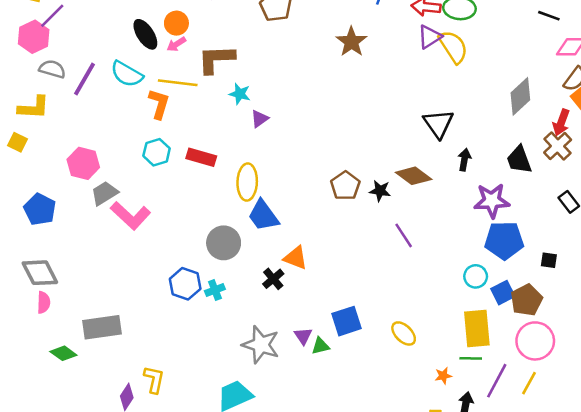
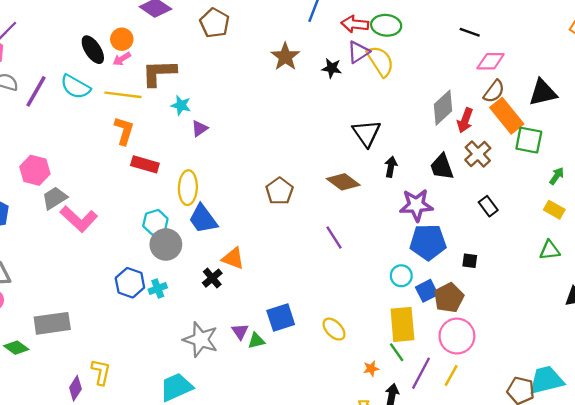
orange L-shape: (159, 104) -> (124, 131), moved
red arrow: (561, 122) -> (465, 120), moved
cyan hexagon: (157, 152) -> (155, 222), moved
black star: (380, 191) -> (332, 68), moved
green line: (471, 358) -> (397, 352), turned 54

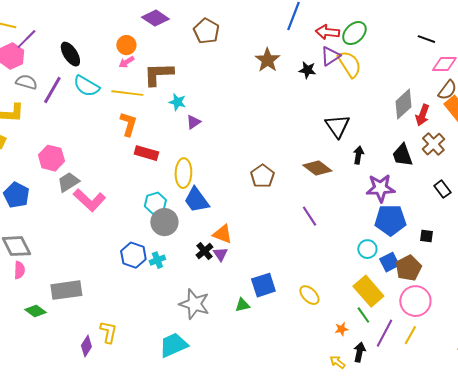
green ellipse: (386, 25) -> (354, 33), turned -50
black ellipse: (93, 50) -> (70, 54), moved
yellow rectangle: (402, 324) -> (368, 291), turned -36
purple triangle: (240, 331) -> (220, 254), moved

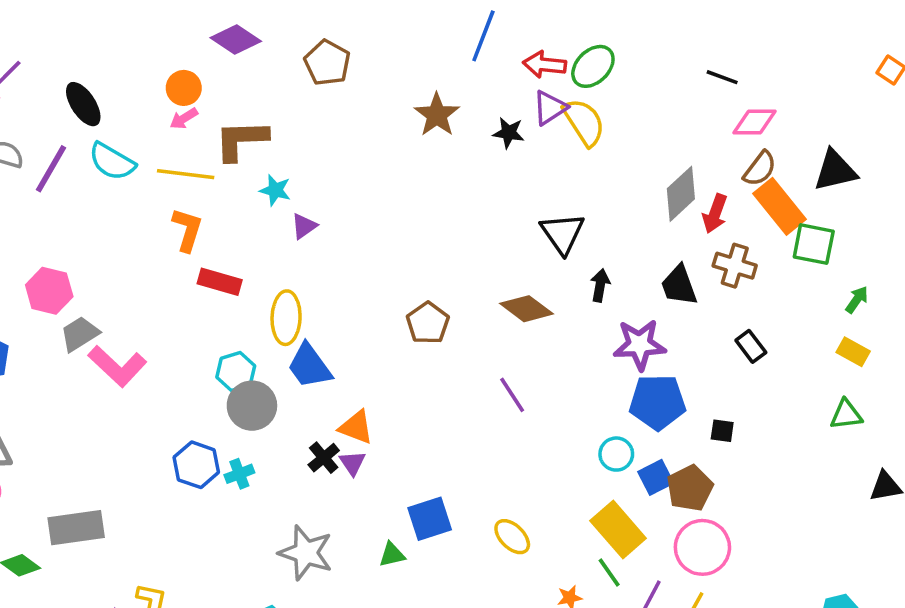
brown cross: (433, 144) -> (735, 266), turned -30

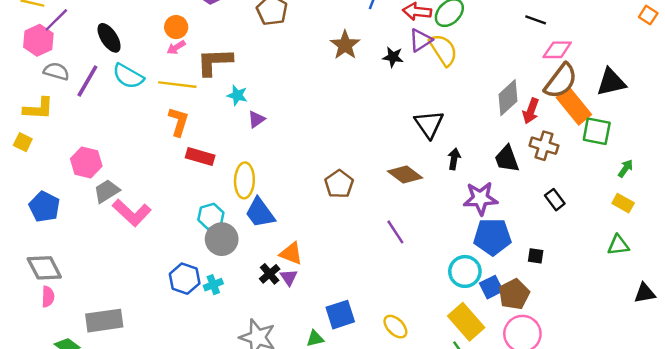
brown semicircle: (760, 169) -> (561, 81), size x1.5
cyan circle: (616, 454) -> (465, 271), size x1.4

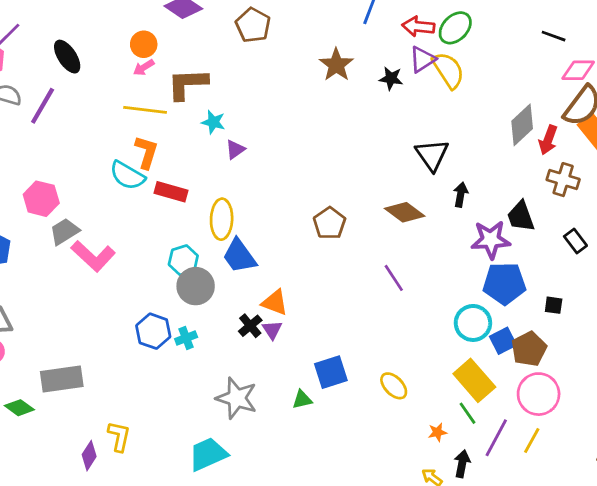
cyan semicircle: (128, 76) -> (127, 175), moved
black trapezoid: (507, 159) -> (521, 216), moved

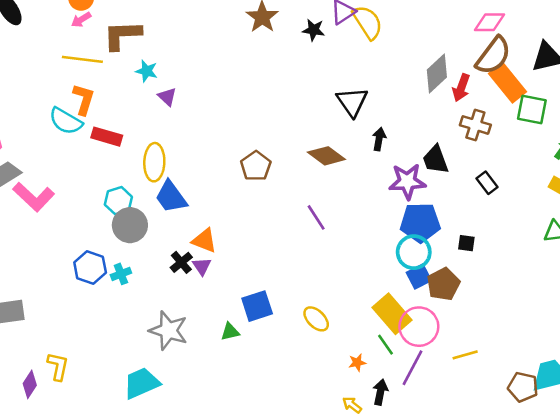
purple triangle: (235, 149) -> (167, 97), turned -42
cyan circle: (473, 323) -> (414, 252), moved
pink circle: (539, 394) -> (419, 327), moved
yellow line: (532, 440) -> (465, 355), moved, turned 45

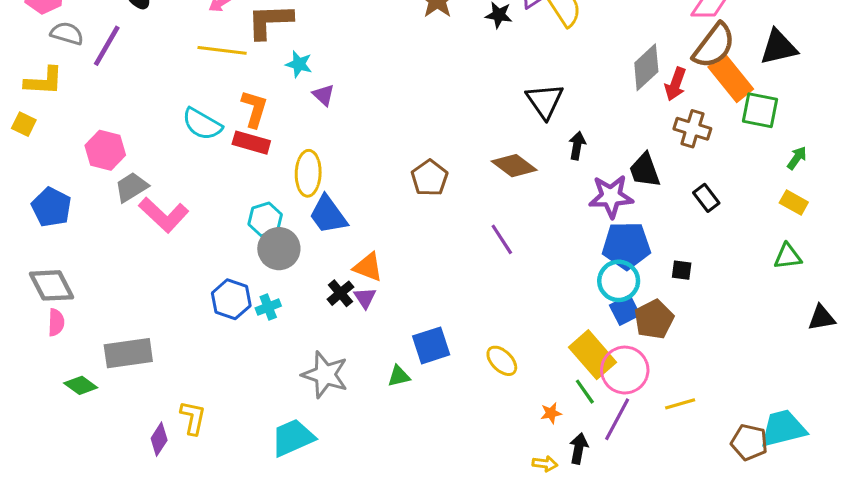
orange L-shape: (84, 99) -> (254, 109), moved
yellow arrow: (352, 405) -> (545, 464), turned 150

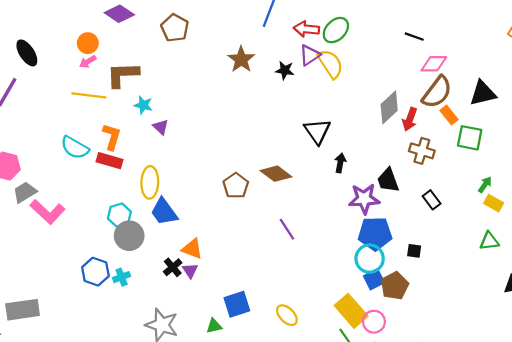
orange rectangle: (731, 78) -> (449, 115), size x0.6
green arrow: (797, 158) -> (485, 185), moved
brown diamond: (514, 166) -> (276, 174), moved
pink circle: (625, 370) -> (374, 322), size x0.7

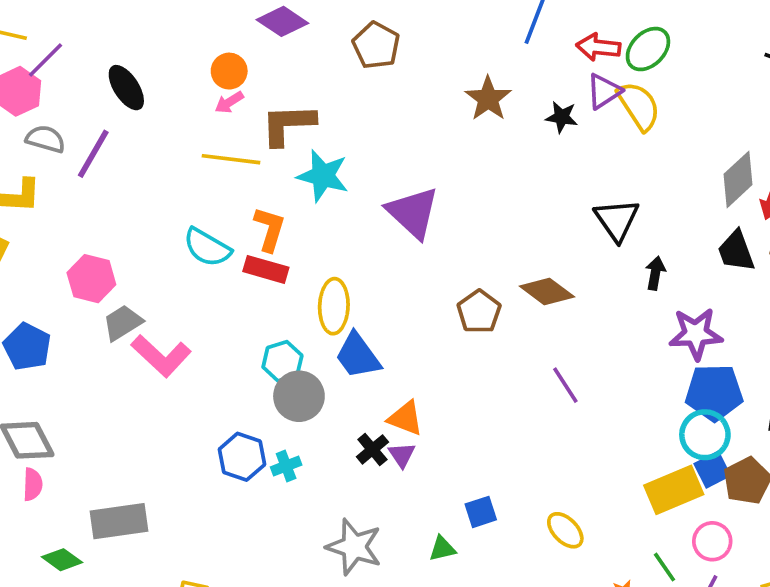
cyan star: (143, 105) -> (323, 176), size x1.6
purple triangle: (161, 127) -> (413, 212), moved, size x2.0
black trapezoid: (388, 180) -> (736, 251), moved
blue square: (237, 304) -> (481, 512), size x0.7
yellow rectangle: (351, 311) -> (674, 490), moved, turned -72

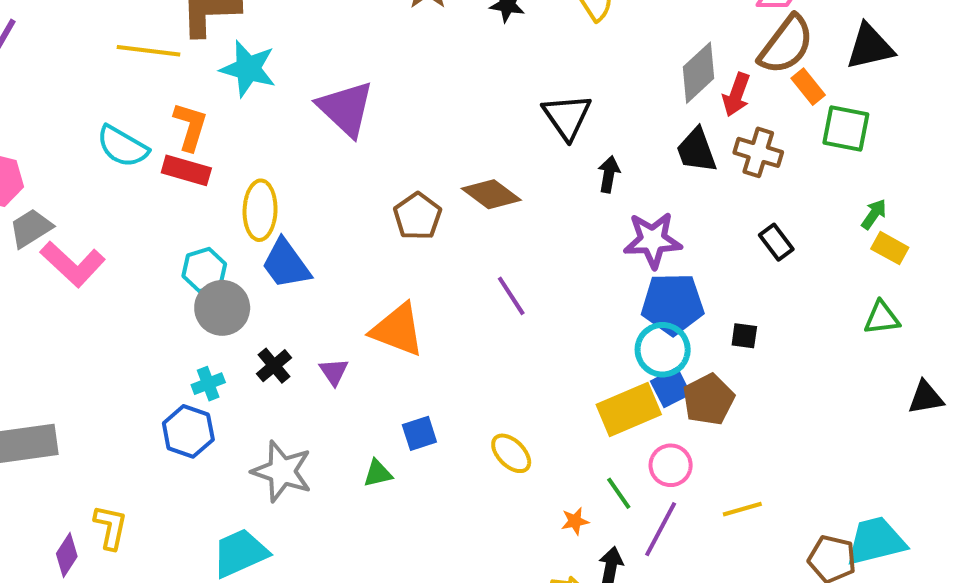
orange triangle: (405, 418) -> (398, 330), moved, size x1.4
black cross: (372, 449) -> (274, 366), moved
blue hexagon: (242, 457) -> (188, 431), moved

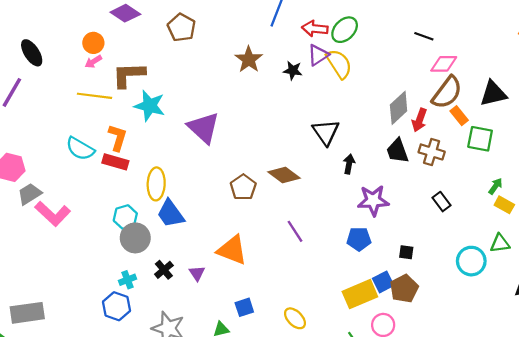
blue pentagon: (673, 304) -> (359, 239), moved, size x0.7
black square: (744, 336) -> (406, 252), moved
cyan circle: (663, 350) -> (471, 261), moved

